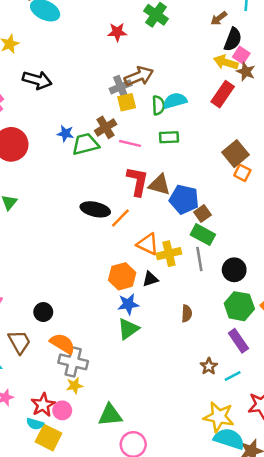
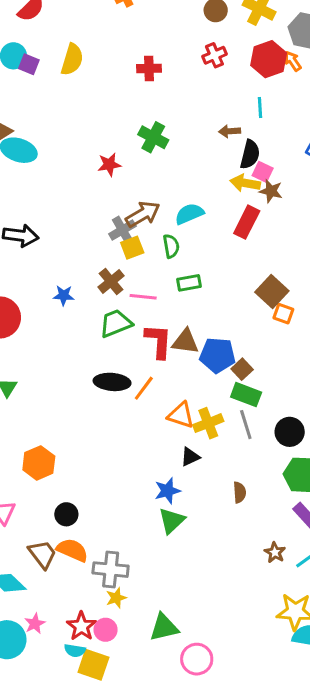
brown arrow: (219, 18) -> (230, 131), turned 42
cyan semicircle: (175, 101) -> (189, 214), moved
green trapezoid: (85, 144) -> (116, 323), moved
orange hexagon: (122, 276) -> (39, 463), moved
orange semicircle: (62, 344) -> (72, 550), moved

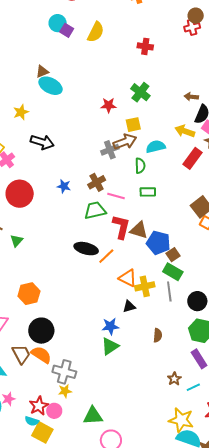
red cross: (214, 55) -> (192, 27), moved
yellow arrow: (245, 183) -> (185, 131), moved
yellow square: (132, 248) -> (133, 125), moved
black circle: (66, 514) -> (41, 331), size x1.6

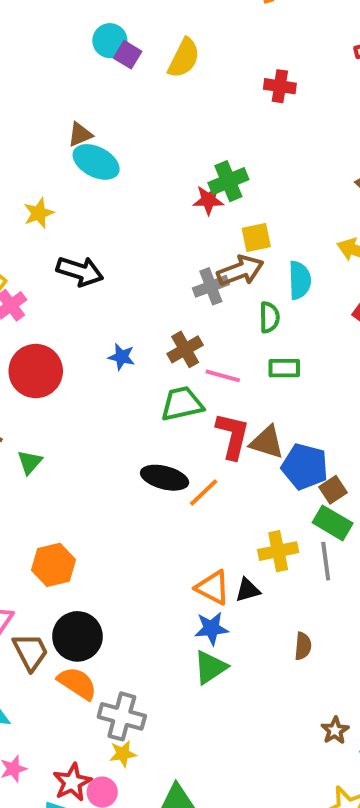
green cross: (140, 92) -> (228, 181), moved, turned 30
cyan semicircle: (156, 147) -> (300, 280), turned 102
orange triangle: (128, 278) -> (213, 588), moved
brown trapezoid: (21, 354) -> (31, 652), moved

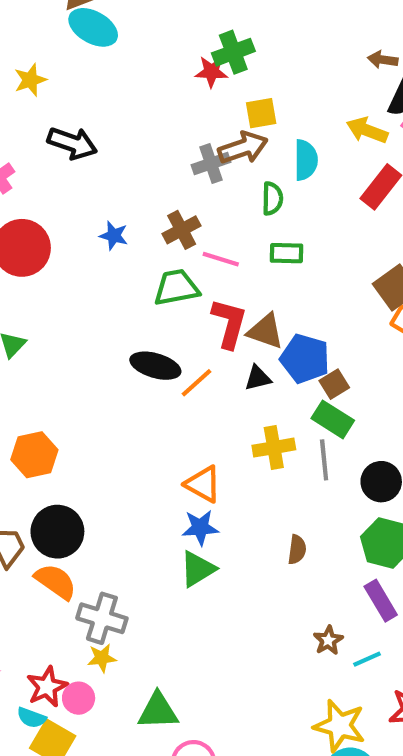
black triangle: (248, 590) -> (258, 378), moved

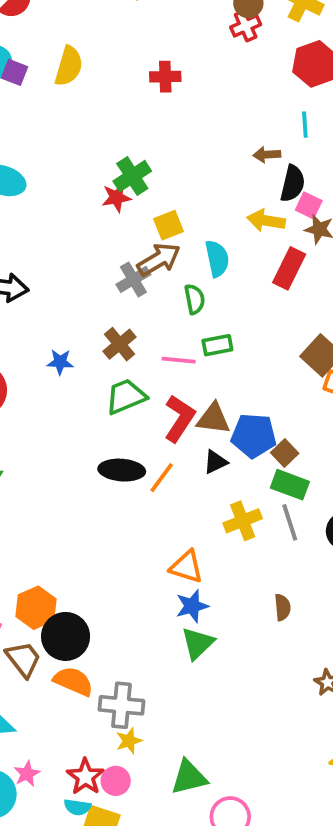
pink line: (221, 259) -> (179, 360), moved
red L-shape: (229, 323) -> (179, 418), turned 30
orange hexagon: (34, 455) -> (36, 608), moved

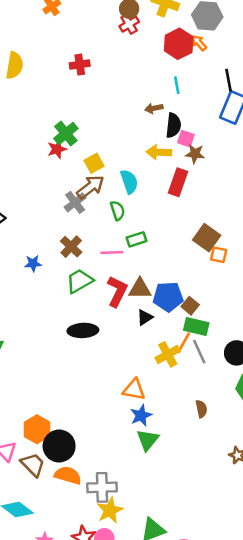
orange line: (162, 478) -> (184, 343), moved
yellow star: (129, 741) -> (110, 510), size x1.5

